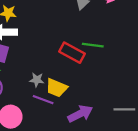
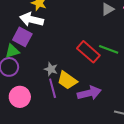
purple line: (43, 100) -> (53, 88), turned 42
purple arrow: (80, 114) -> (89, 93), moved

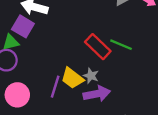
gray star: (51, 69) -> (91, 76), moved
purple line: (53, 88) -> (55, 87), turned 30

